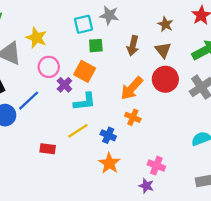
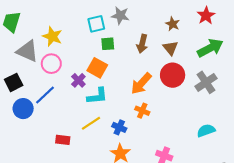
pink circle: (49, 67) -> (51, 64), moved

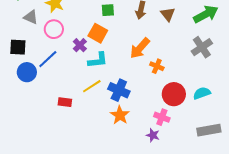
gray triangle: (27, 51) -> (31, 17), size x0.7
red circle: (173, 75) -> (174, 94), moved
black square: (14, 82) -> (18, 47), turned 30
orange cross: (142, 111) -> (157, 66), moved
blue cross: (119, 127) -> (119, 90), size x1.5

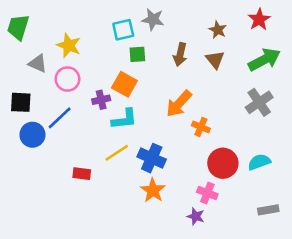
purple cross: (80, 45) -> (101, 100), turned 32
gray rectangle: (209, 130) -> (268, 210), size x0.7

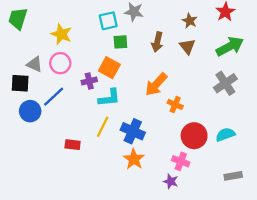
gray triangle: (38, 63) -> (35, 64), moved
yellow line: (117, 153) -> (103, 127), turned -30

